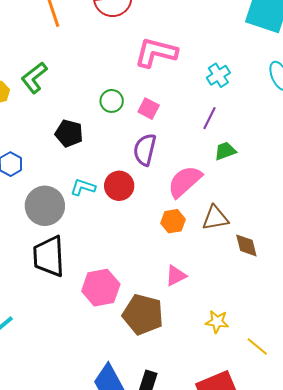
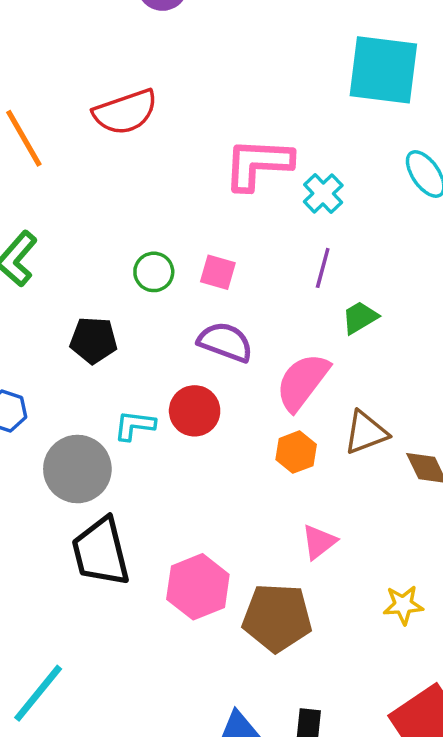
pink L-shape: (156, 53) -> (258, 164), moved
purple semicircle: (145, 150) -> (225, 342), turned 108

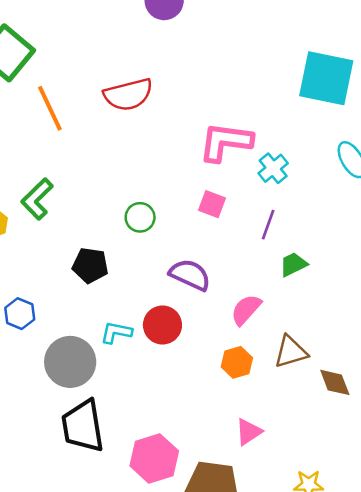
pink square: (218, 272) -> (212, 204), moved
pink semicircle: (302, 382) -> (246, 310), size x0.7

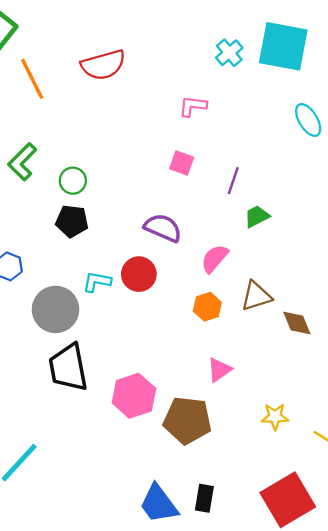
pink L-shape: (226, 142) -> (193, 106), size x0.6
cyan cross: (273, 168) -> (229, 53), moved
green circle: (140, 217) -> (73, 181), moved

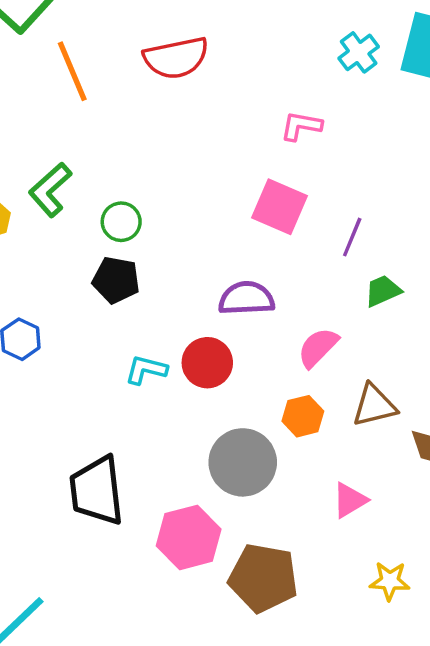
pink square: (182, 163) -> (280, 207), size x1.5
purple semicircle: (163, 228) -> (246, 298), turned -30
gray circle: (56, 309) -> (243, 462), moved
pink triangle: (219, 370) -> (350, 500), moved

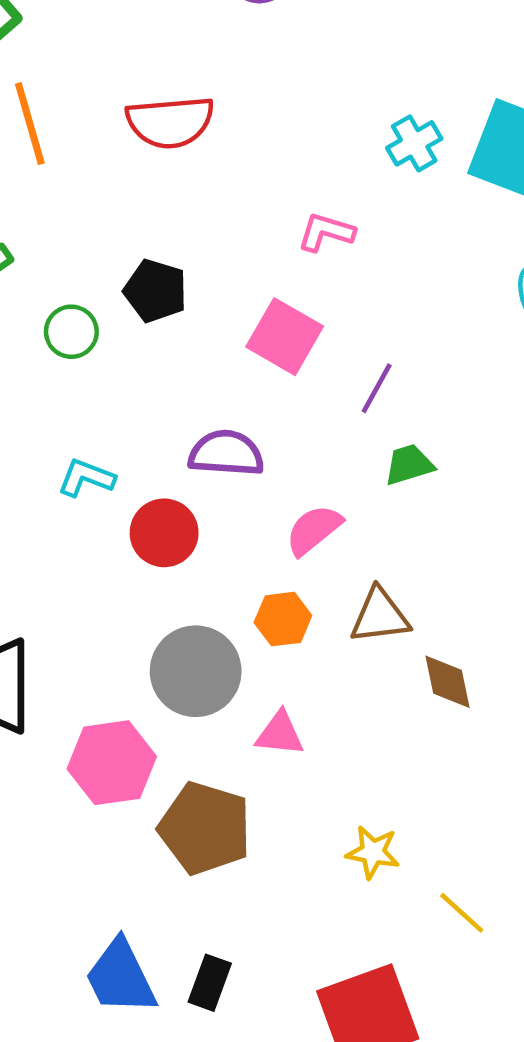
black pentagon: (116, 280) -> (155, 291), moved
cyan L-shape: (146, 370) -> (86, 478), moved
pink triangle: (350, 500) -> (280, 734), moved, turned 30

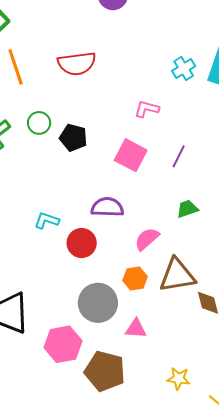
green circle: (71, 332) -> (39, 123), moved
purple line: (377, 388) -> (179, 156), moved
brown triangle: (380, 616) -> (177, 275), size x1.4

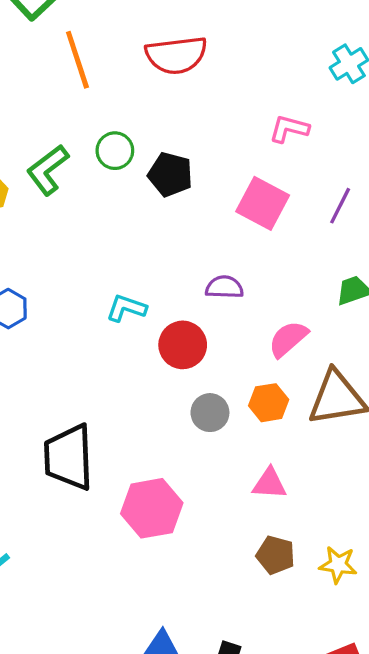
purple semicircle: (107, 207) -> (224, 287), size x0.7
gray circle: (98, 303) -> (210, 413), moved, size x0.6
brown pentagon: (105, 371) -> (276, 555), moved, size x0.6

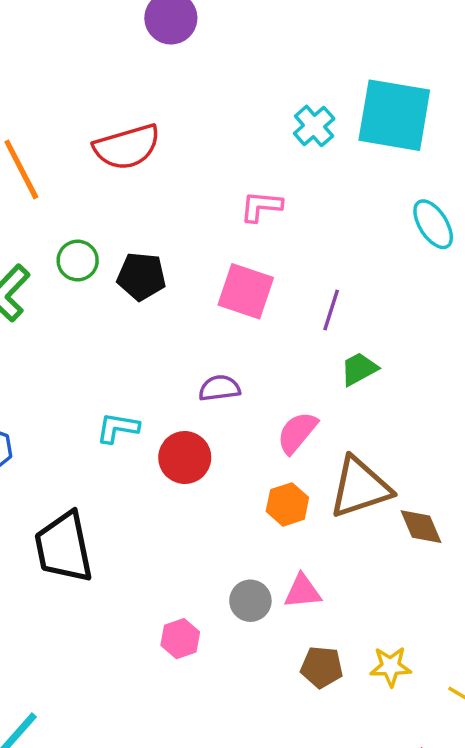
purple line: (340, 206) -> (331, 310), moved
gray circle: (210, 413) -> (250, 601), moved
black trapezoid: (69, 457) -> (64, 547), moved
pink hexagon: (152, 508) -> (180, 639), size x0.6

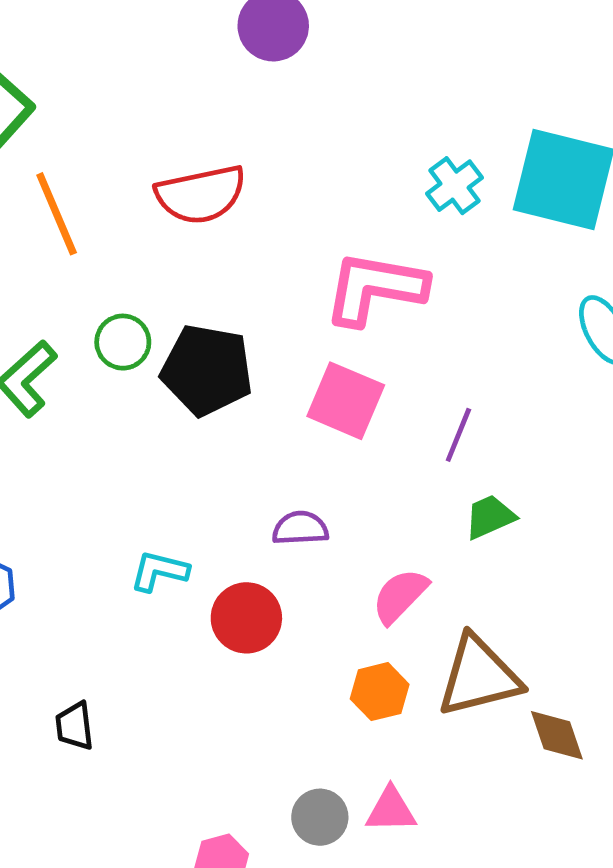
pink L-shape: (261, 206) -> (375, 288), size x1.8
black pentagon: (141, 276) -> (207, 370), size x1.4
black trapezoid: (64, 547) -> (74, 726), size x0.5

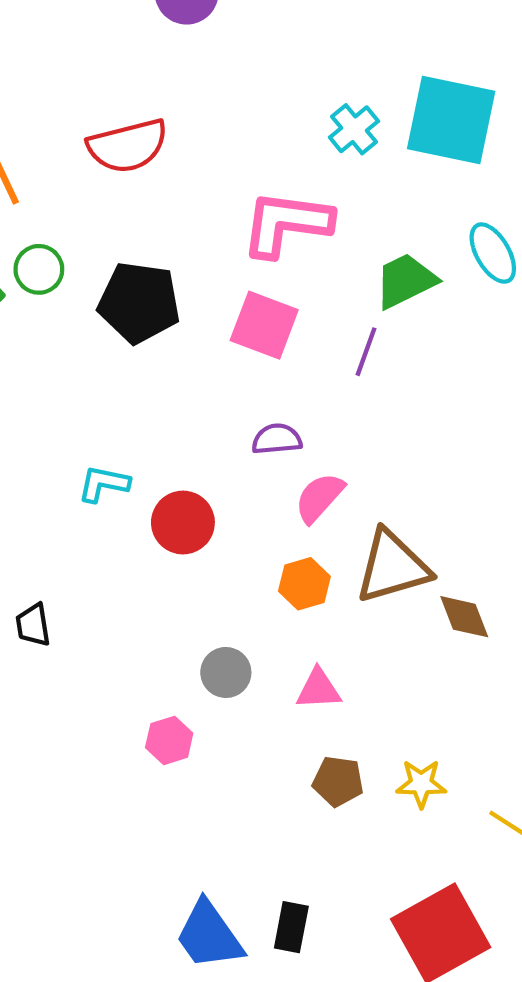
green circle: (123, 342) -> (39, 269), moved
green trapezoid: (490, 517) -> (406, 281), moved, size x1.4
purple semicircle: (300, 528) -> (277, 439), moved
gray circle: (320, 817) -> (226, 672), moved

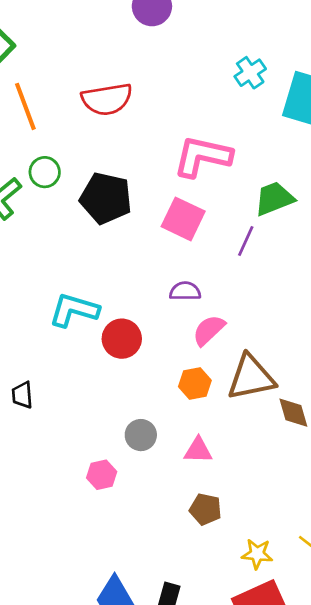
cyan cross: (354, 129) -> (250, 73), moved
cyan L-shape: (104, 484) -> (74, 310), size x1.5
yellow star: (421, 784) -> (257, 554), moved

